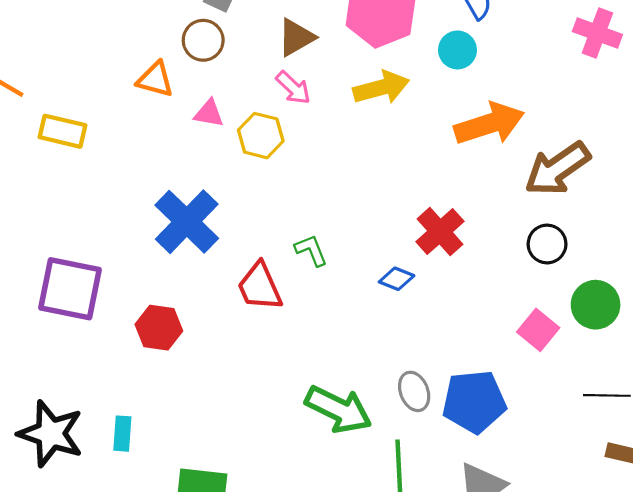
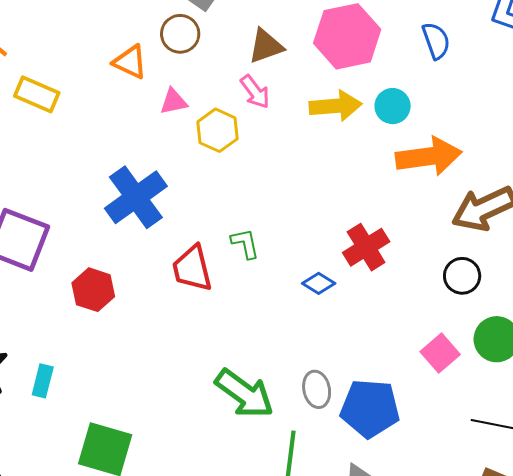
cyan circle: (457, 50) -> (393, 106), moved
pink triangle: (209, 113) -> (174, 102), turned -32

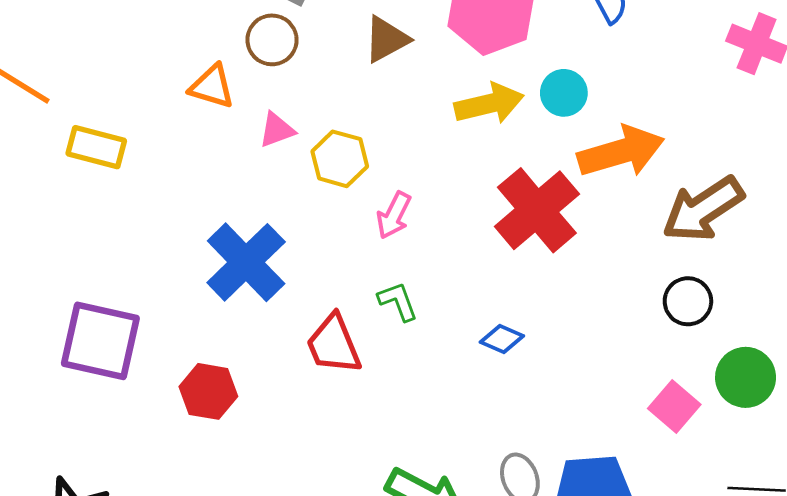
pink arrow: (255, 92) -> (394, 215), moved, turned 72
red cross: (366, 247) -> (537, 210), moved, size x1.4

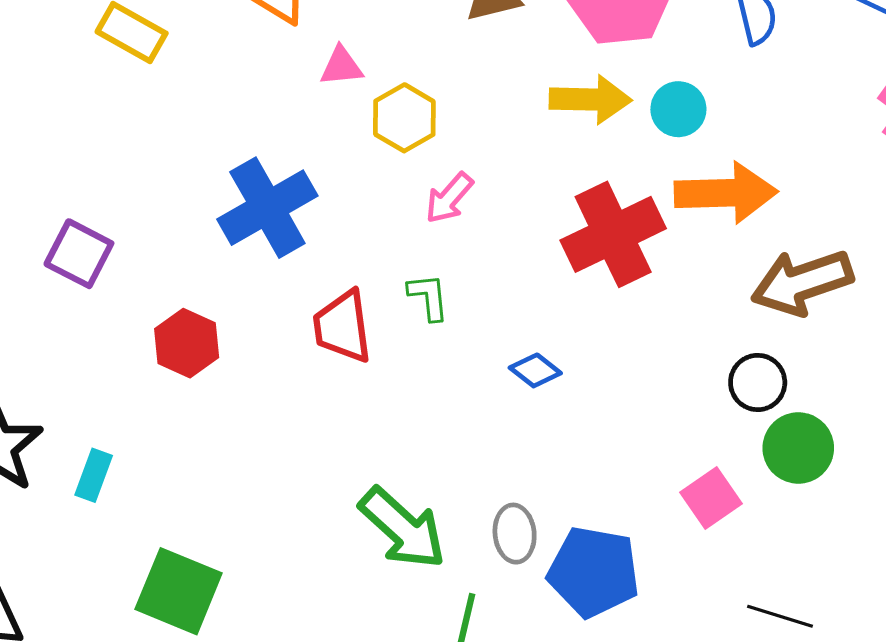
purple square: (100, 341) -> (79, 254), size x0.7
green circle: (746, 377) -> (798, 448), moved

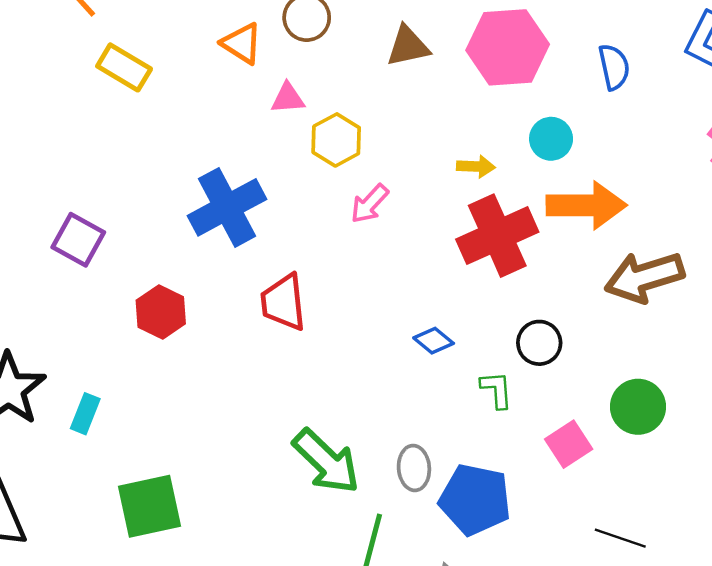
yellow arrow: (590, 99) -> (476, 167), moved, size x0.6
green L-shape: (428, 297) -> (497, 390), moved
black circle: (758, 383) -> (539, 343), moved
green square: (179, 591) -> (149, 506), turned -36

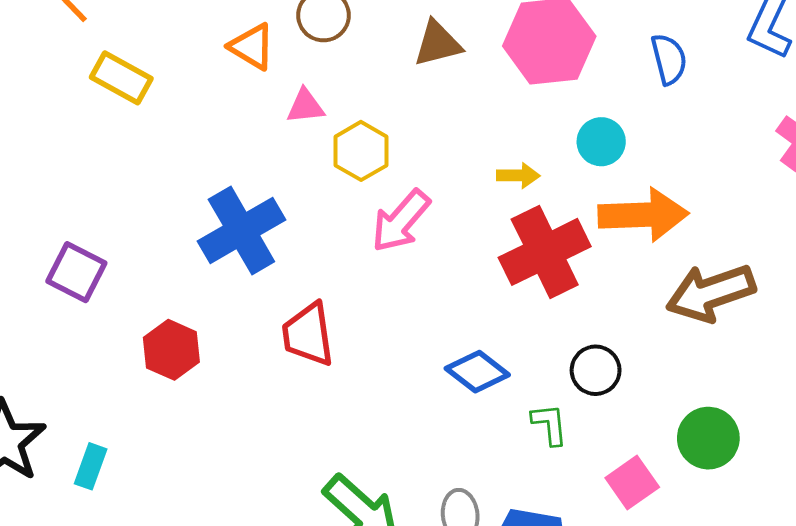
pink arrow: (370, 204) -> (401, 221), size x1.4
blue diamond: (434, 341) -> (477, 372), size x1.4

